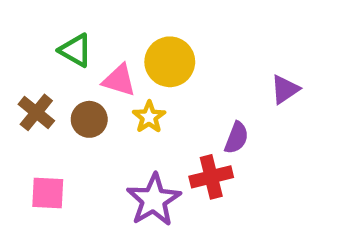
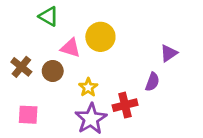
green triangle: (75, 50) -> (49, 16), moved
yellow star: (149, 117) -> (88, 87), moved
purple semicircle: (237, 138) -> (152, 82), moved

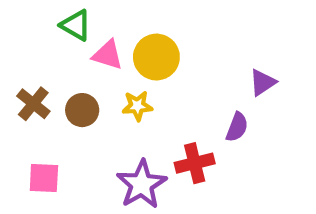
pink triangle: (70, 48) -> (108, 55), moved
yellow star: (88, 87) -> (137, 106), moved, turned 30

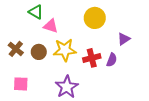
yellow circle: (156, 57) -> (95, 18), moved
yellow star: (137, 106) -> (65, 50), size x1.6
red cross: (195, 163) -> (92, 58), moved

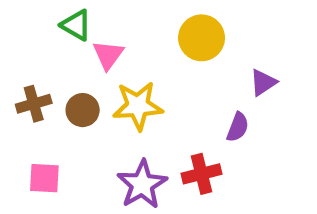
pink triangle: (51, 26) -> (108, 55), turned 49
brown cross: (16, 49) -> (34, 104), turned 35
red cross: (92, 58) -> (202, 174), moved

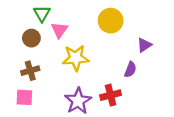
green triangle: (76, 25) -> (42, 14), turned 30
brown cross: (34, 104) -> (30, 71), moved
brown circle: (83, 110) -> (31, 38), moved

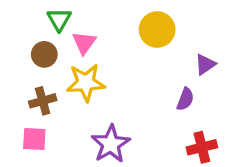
yellow star: (76, 58) -> (86, 83), moved
red cross: (111, 95) -> (202, 147), moved

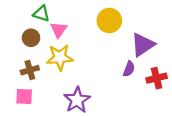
green triangle: (59, 20) -> (41, 14), turned -42
purple triangle: (205, 64) -> (143, 45), size x1.6
red cross: (202, 147) -> (157, 78), moved

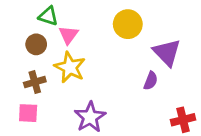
purple triangle: (143, 45) -> (167, 52), turned -40
yellow star: (60, 57) -> (70, 67), turned 30
red cross: (157, 78) -> (183, 120), moved

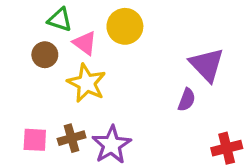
yellow circle: (128, 24) -> (125, 26), moved
pink triangle: (69, 35) -> (85, 43), turned -30
brown cross: (35, 82) -> (72, 138), moved

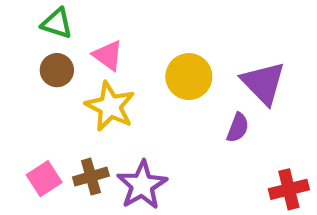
green triangle: (60, 20) -> (57, 23), moved
yellow circle: (125, 26) -> (189, 77), moved
pink square: (35, 140) -> (44, 179), turned -36

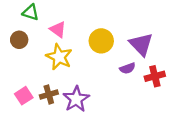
brown circle: (57, 70) -> (19, 40), moved
purple semicircle: (238, 128) -> (127, 68), turned 49
red cross: (289, 189) -> (155, 76), moved

